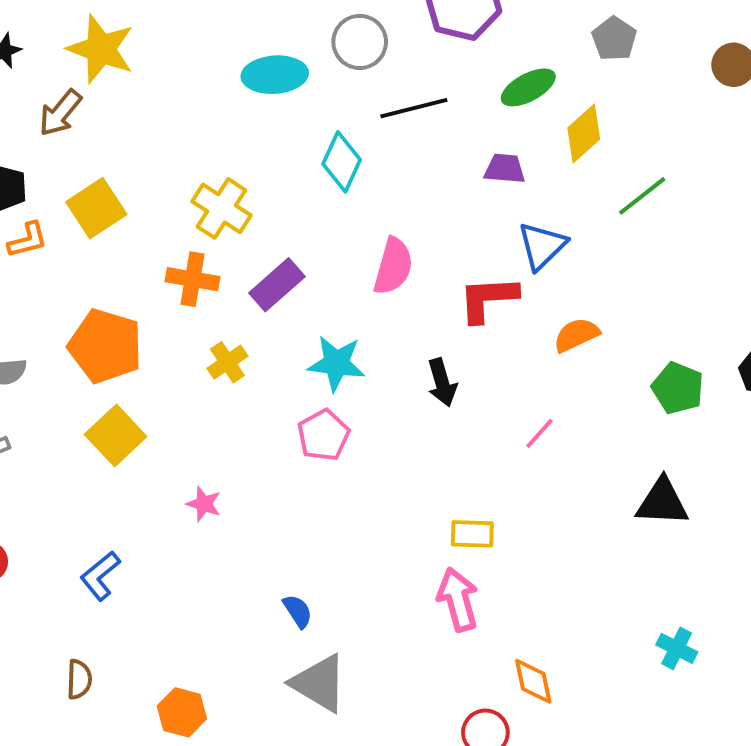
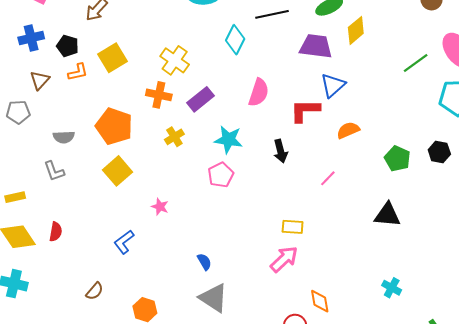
purple trapezoid: (505, 169) -> (316, 46), size x1.6
green line: (642, 196) -> (416, 63), moved
blue L-shape: (100, 576) -> (124, 242), moved
pink arrow: (458, 600) -> (284, 259), turned 60
brown semicircle: (79, 679) -> (95, 291), turned 36

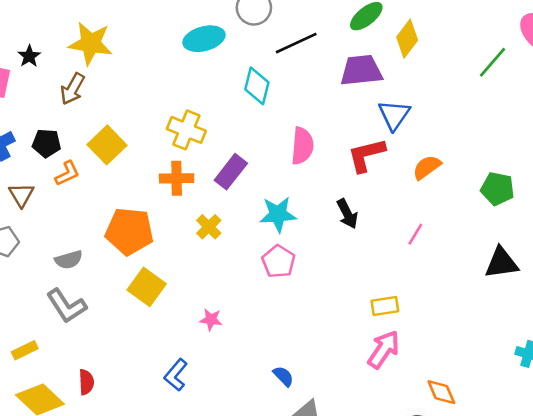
gray L-shape: (54, 171) -> (66, 306), size x1.4

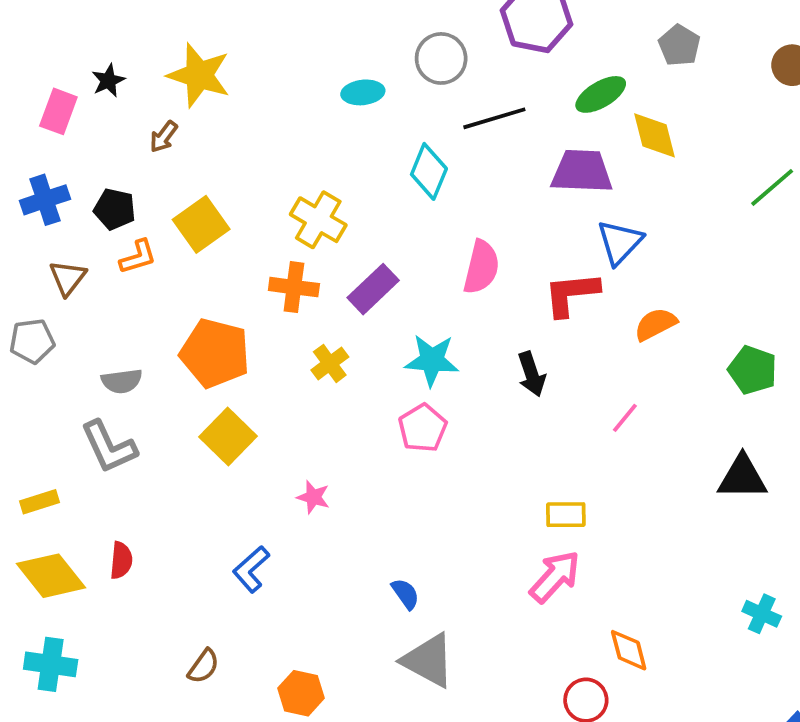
cyan ellipse: (204, 39) -> (363, 92), size x0.7
yellow diamond: (407, 39) -> (654, 135), turned -60
brown arrow: (73, 89) -> (164, 137), size x0.7

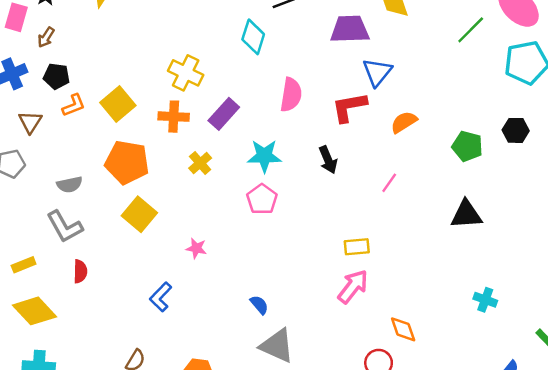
brown arrow: (164, 137) -> (46, 37), moved
yellow square: (201, 224) -> (118, 104), moved
red semicircle: (121, 560) -> (80, 271), moved

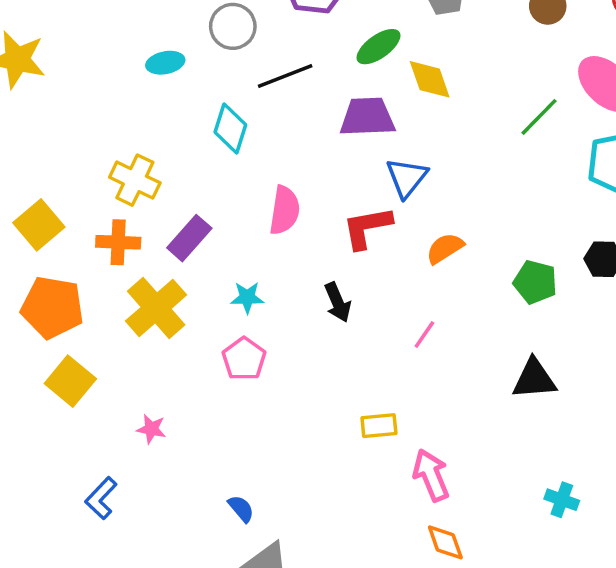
cyan star: (264, 156) -> (247, 297), size x0.7
yellow cross: (200, 163) -> (156, 308), size x1.8
pink arrow: (353, 287) -> (431, 475), moved, turned -60

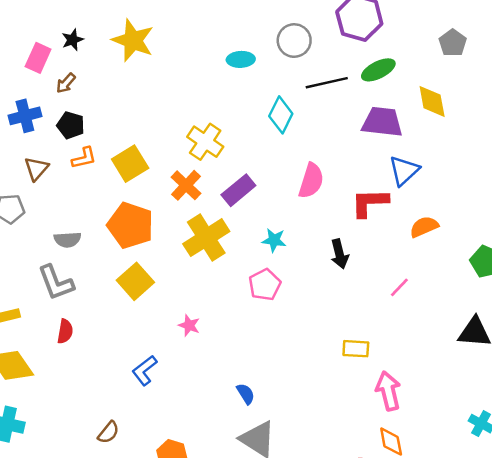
green ellipse: (378, 47) -> (378, 70), moved
orange cross: (118, 242) -> (186, 185), turned 32

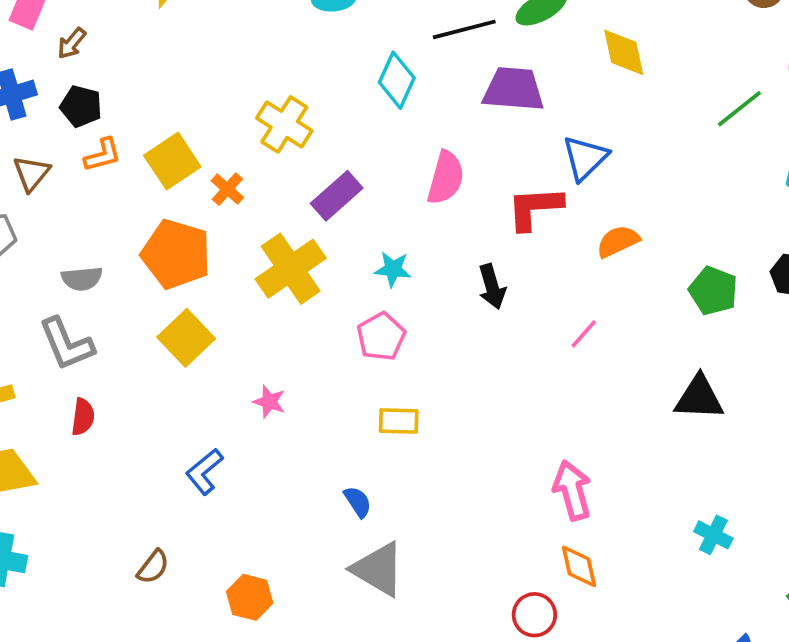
purple trapezoid: (382, 122) -> (514, 89), moved
orange cross: (186, 185) -> (227, 189), moved, size x0.7
yellow rectangle: (356, 349) -> (399, 421), moved

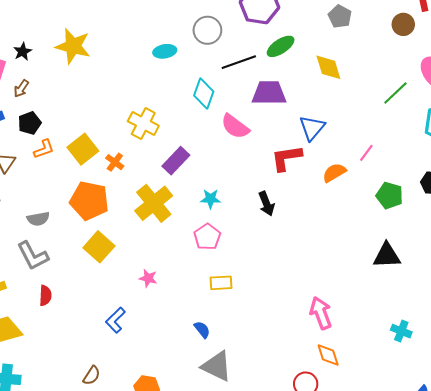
black pentagon: (81, 106) -> (30, 123), turned -30
pink semicircle: (446, 178) -> (235, 126), moved, turned 116
pink line: (584, 334) -> (366, 153), moved

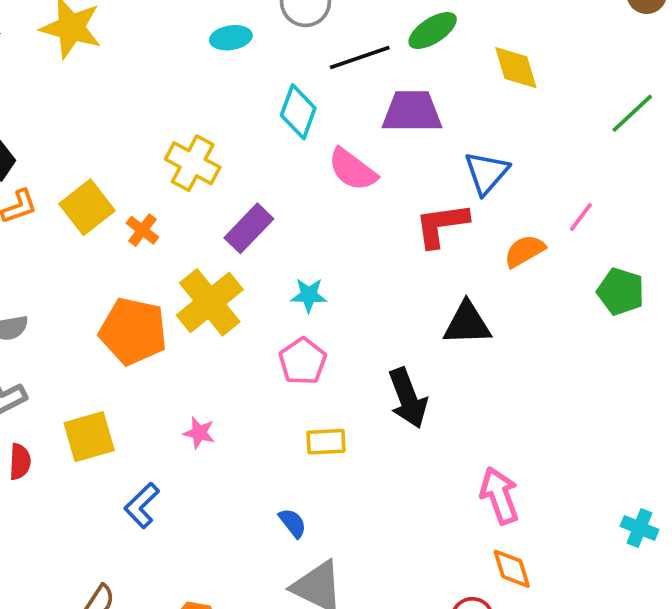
orange pentagon: (89, 201) -> (133, 331), moved
black arrow: (266, 204) -> (408, 398), moved, size x1.4
yellow square: (99, 247) -> (89, 437), moved, turned 32
black triangle: (387, 256) -> (467, 324), moved

